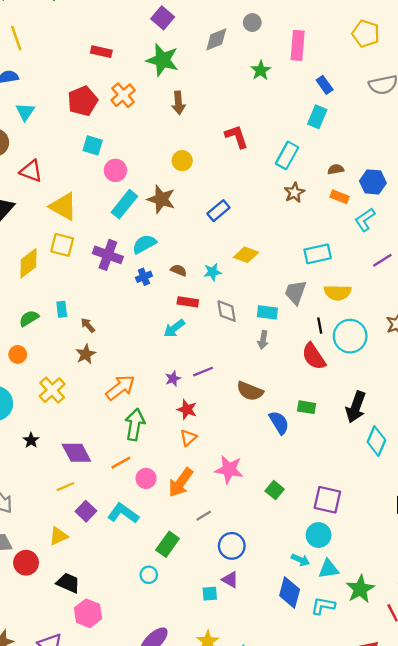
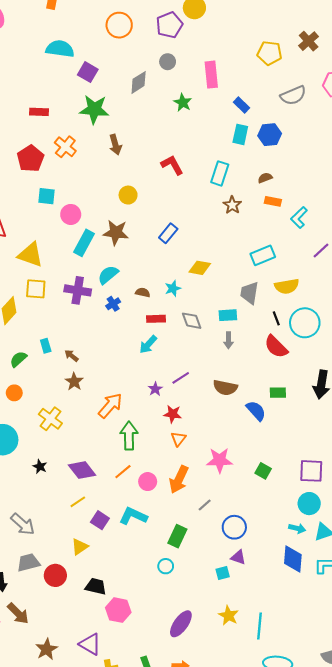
blue hexagon: (373, 182) -> (270, 135), moved

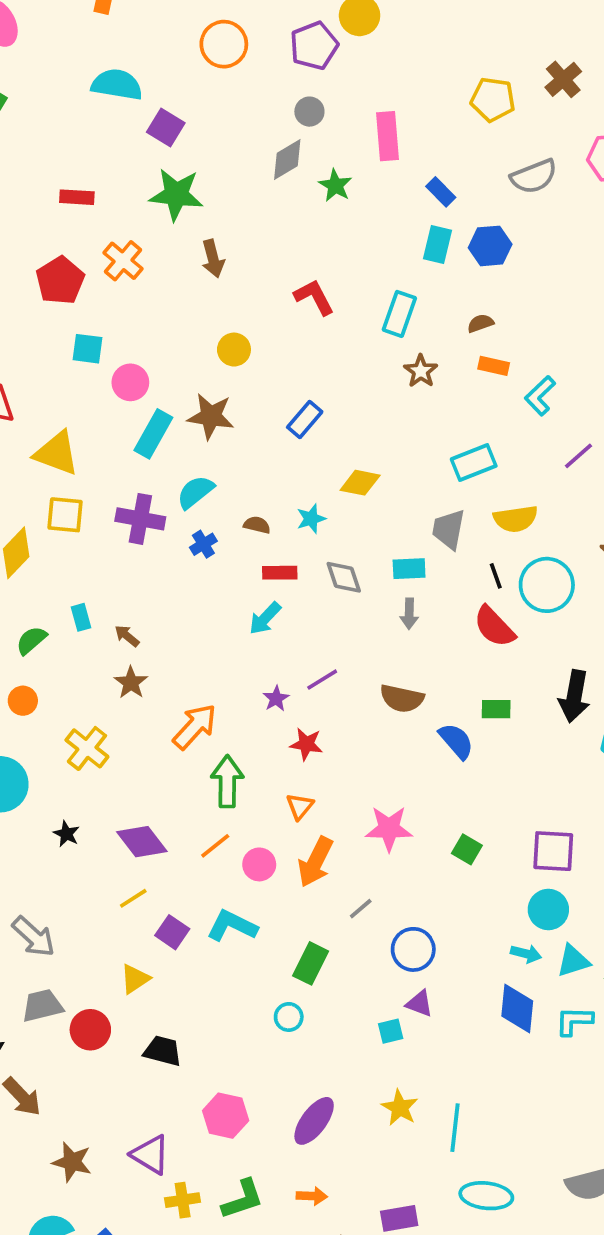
gray diamond: (139, 82) -> (287, 159), moved
orange triangle: (178, 439) -> (300, 806), moved
pink hexagon: (118, 610) -> (226, 1116), moved
brown star: (47, 649) -> (72, 1162), turned -30

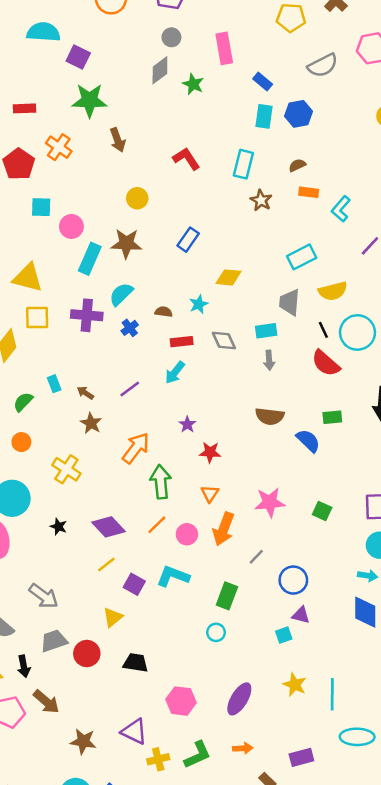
purple line: (322, 680) -> (130, 389), moved

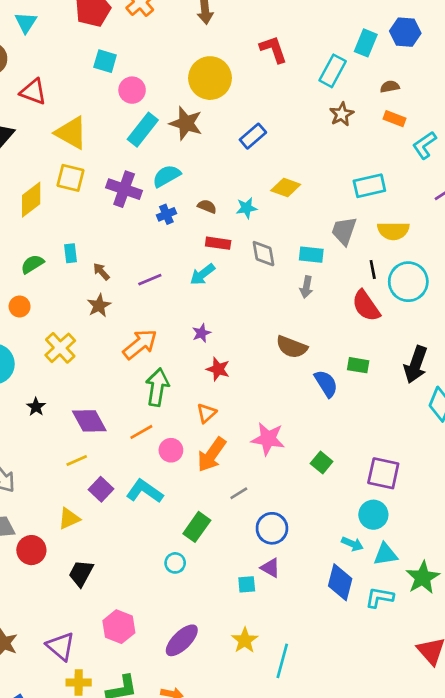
cyan rectangle: (264, 116) -> (366, 43), moved
yellow circle: (137, 198) -> (210, 78), size x1.8
black trapezoid: (136, 663) -> (81, 573), turned -85

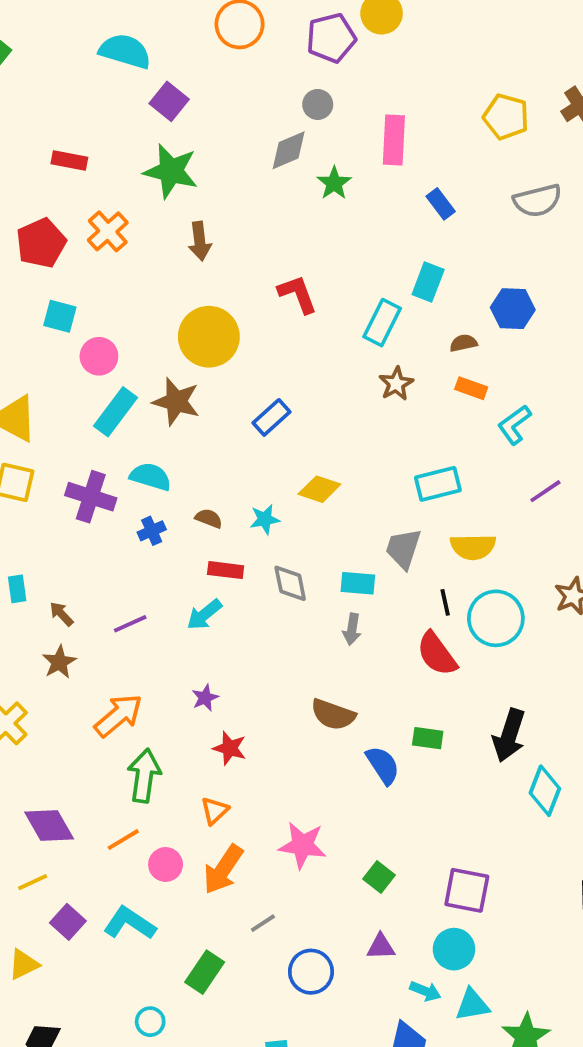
blue hexagon: (405, 32) -> (513, 309), moved
cyan semicircle: (167, 176) -> (150, 477), turned 48
cyan circle: (175, 563) -> (150, 1022), moved
purple triangle: (270, 568) -> (381, 947), moved, turned -30

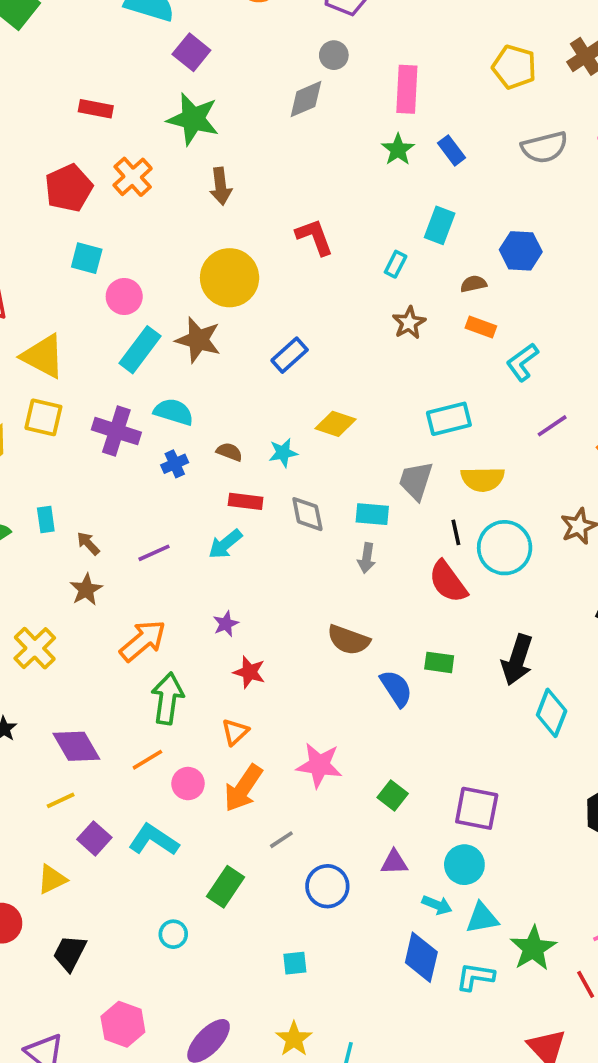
green star: (334, 183) -> (398, 150), moved
cyan rectangle: (382, 323) -> (396, 264), size x0.6

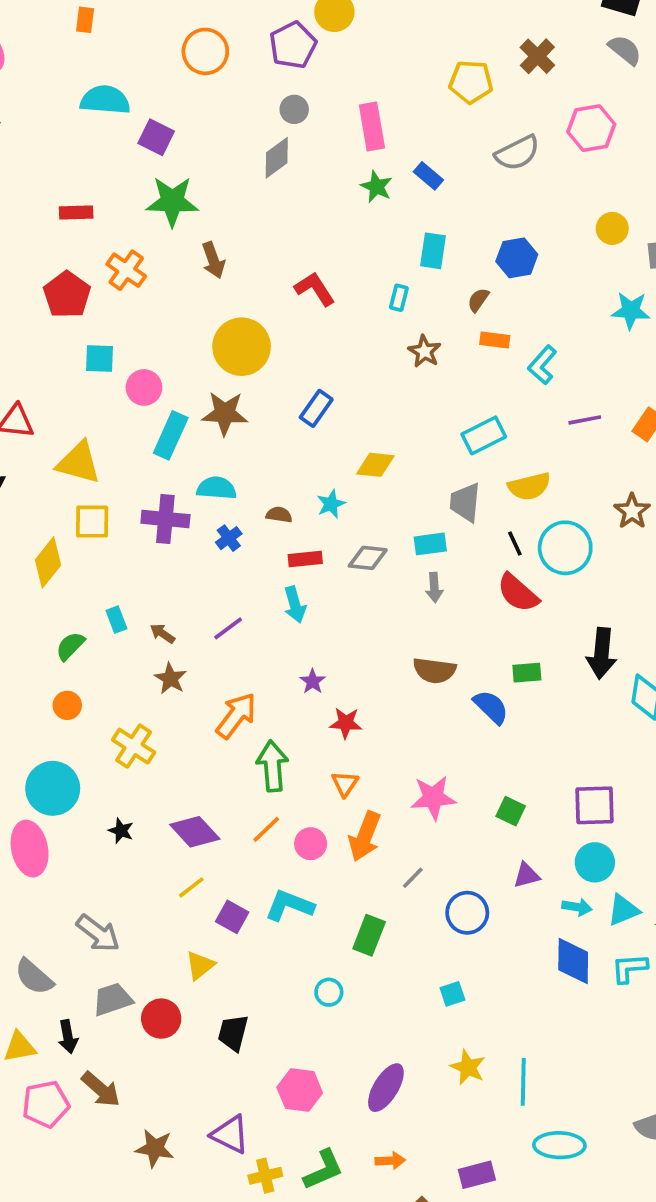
brown semicircle: (473, 284) -> (478, 300), turned -30
purple line: (552, 426) -> (585, 420), turned 36
gray diamond: (307, 514) -> (368, 558), turned -60
cyan arrow: (225, 544) -> (295, 605), turned -54

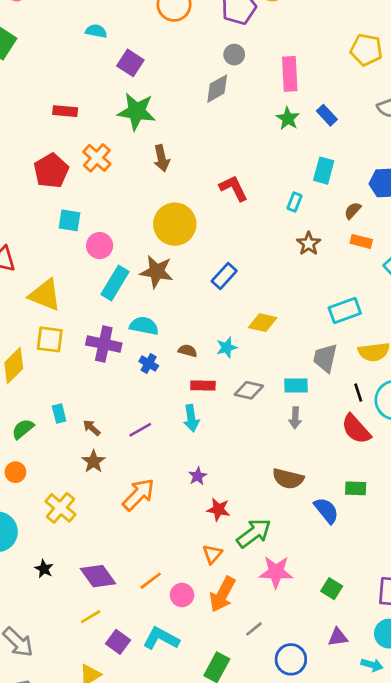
cyan semicircle: (105, 100) -> (96, 31), size x0.6
blue cross: (229, 538) -> (149, 363), turned -30
green arrow: (272, 766) -> (254, 533), moved, turned 51

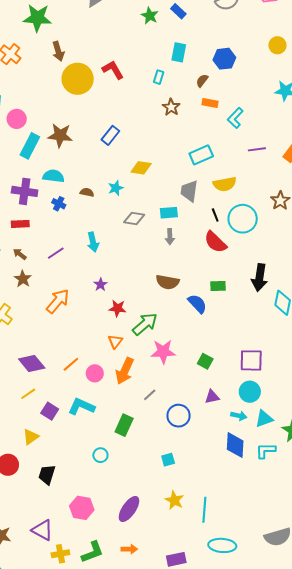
yellow circle: (175, 224) -> (78, 79), moved
red rectangle: (203, 386) -> (20, 224), moved

